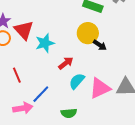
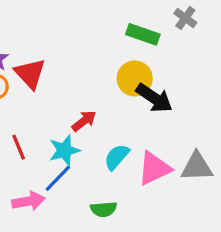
cyan star: (45, 43) -> (64, 150), moved
black arrow: (100, 45) -> (154, 98), size x1.6
red arrow: (66, 63) -> (84, 121), moved

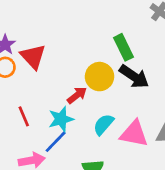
green rectangle: (143, 34) -> (123, 47), moved, turned 45
yellow circle: (135, 78) -> (100, 77), moved
pink triangle: (154, 168) -> (134, 134), turned 36

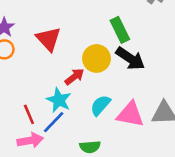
red triangle: (33, 57) -> (48, 39), moved
red line: (24, 116) -> (29, 114), moved
cyan star: (61, 119) -> (59, 100), turned -30

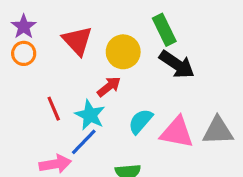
yellow circle: (96, 58) -> (123, 52), moved
red line: (29, 114) -> (54, 109), moved

